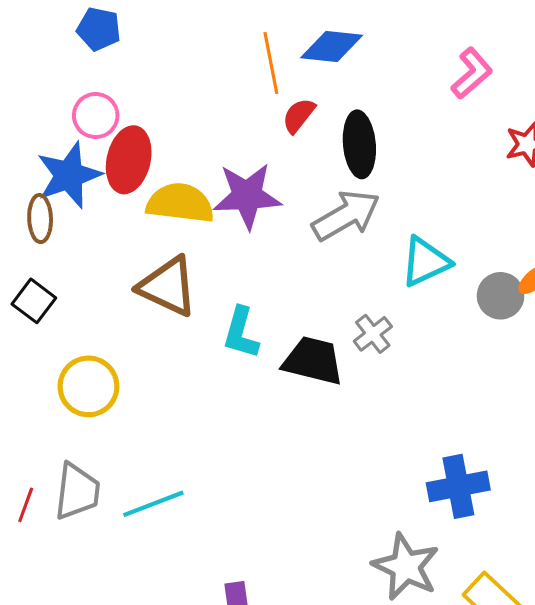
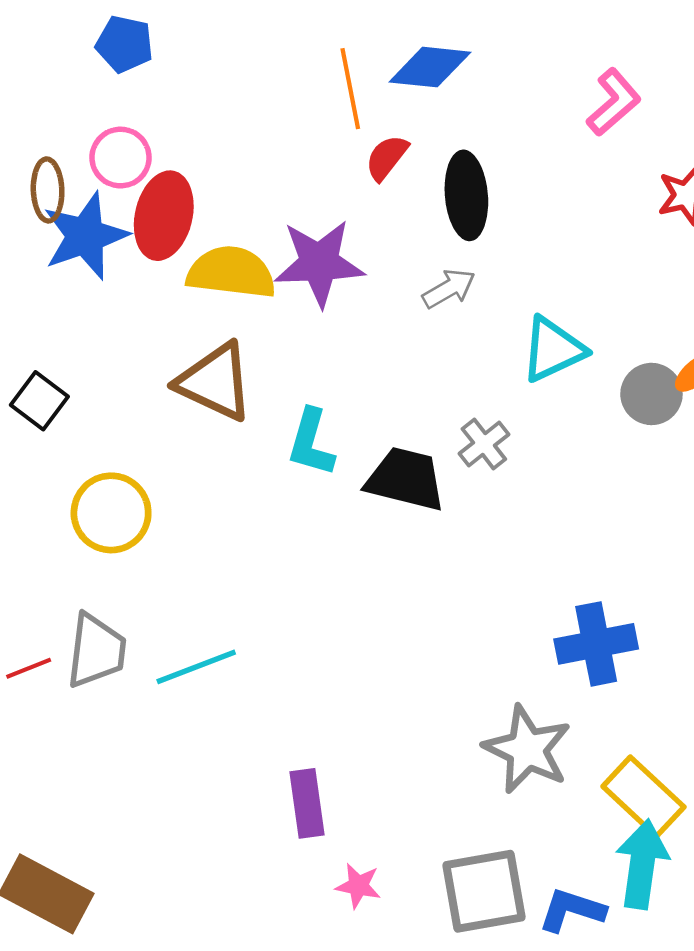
gray arrow: (346, 215) -> (449, 289), size x0.6
brown ellipse: (40, 219) -> (48, 190), moved
red line: (26, 505) -> (29, 668), turned 48

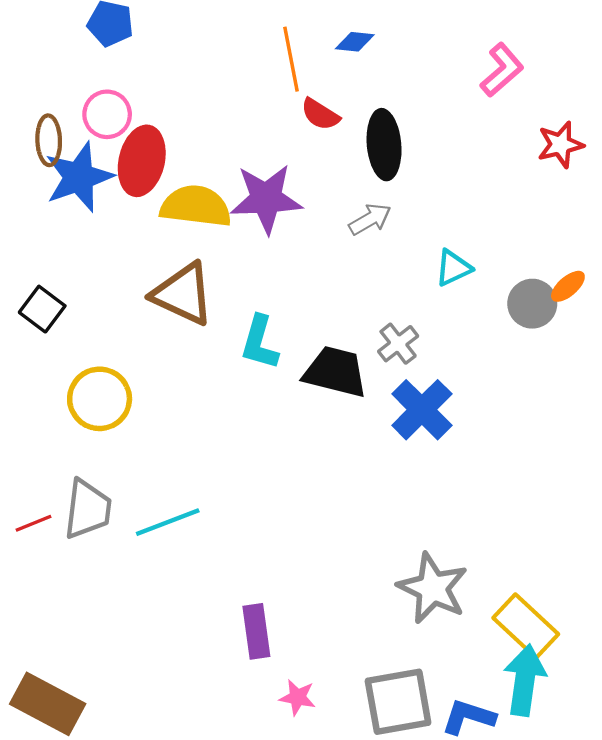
blue diamond: (430, 67) -> (355, 42), size x0.6
red semicircle: (387, 158) -> (320, 114), turned -96
cyan triangle: (553, 349) -> (453, 268), size x0.7
blue cross: (596, 644) -> (422, 410), moved, turned -34

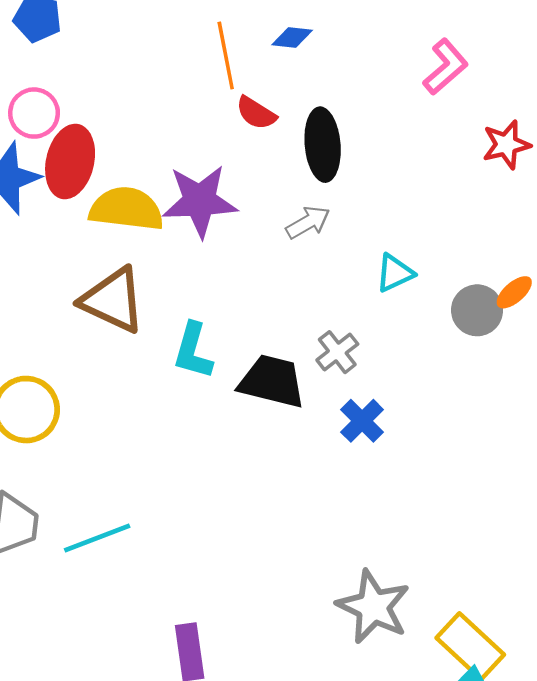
blue cross: (422, 410) -> (362, 421), size x0.7

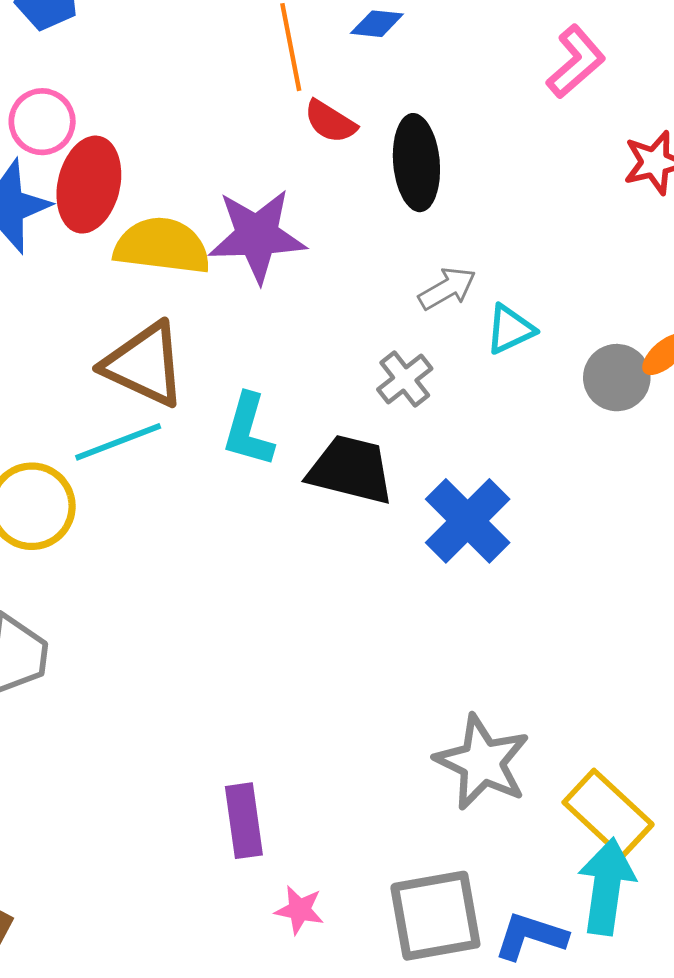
gray arrow: (308, 222) -> (447, 288), moved
gray cross: (337, 352) -> (405, 379), moved
blue cross: (362, 421) -> (468, 521), size x1.5
cyan line: (97, 538) -> (118, 442), moved

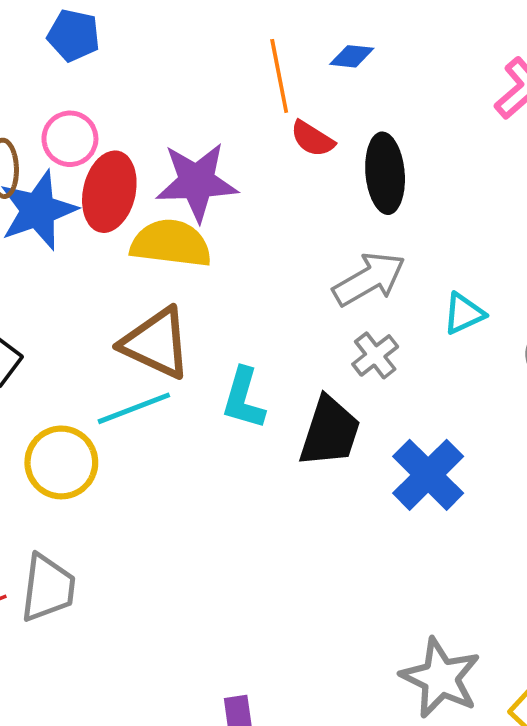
purple star: (257, 236) -> (197, 182), moved
gray arrow: (447, 288) -> (369, 279), moved, size x1.5
black trapezoid: (351, 470) -> (330, 432), turned 94

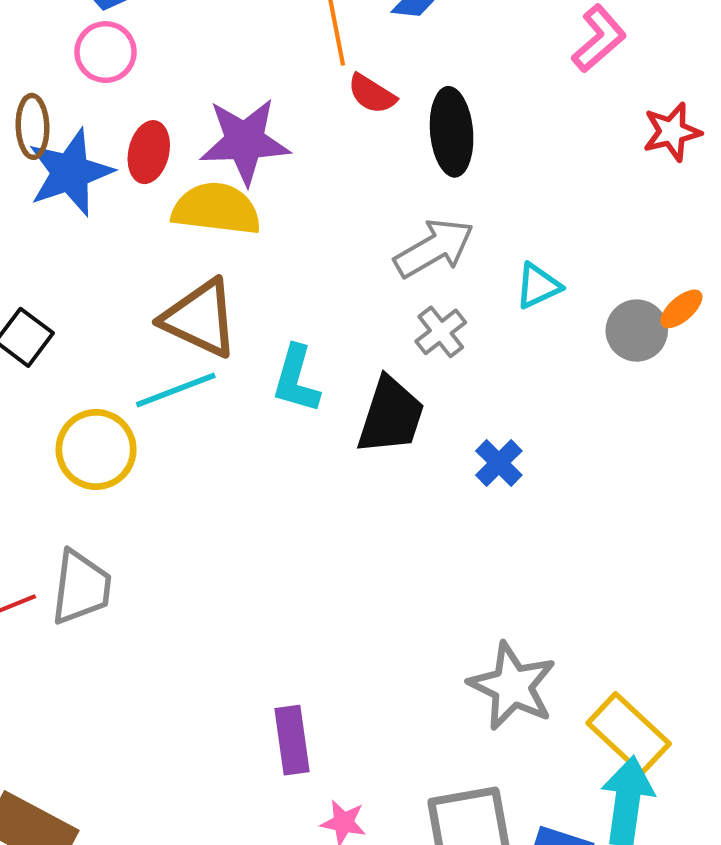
pink circle: (70, 139) -> (105, 52), moved
red ellipse: (109, 192) -> (149, 152), size x0.7
blue cross: (428, 475) -> (499, 463), size x0.6

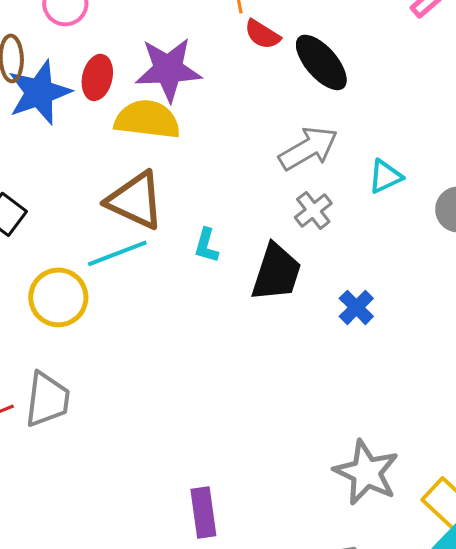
black ellipse: (452, 132) -> (321, 62), turned -36
cyan L-shape: (296, 379) -> (206, 245), size x0.7

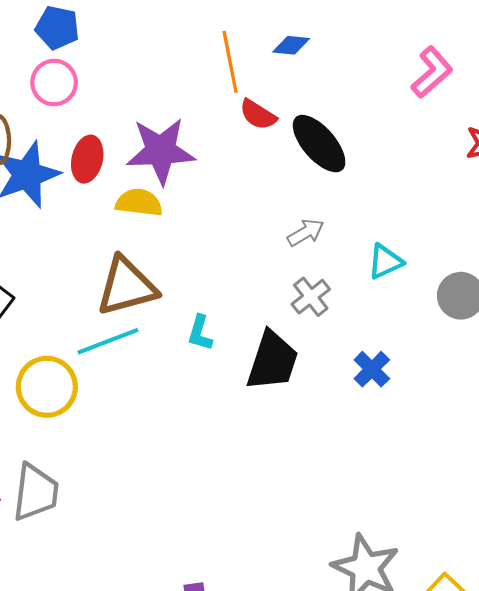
yellow semicircle: (147, 119) -> (139, 203), size x0.7
gray arrow: (308, 148) -> (306, 233), size x0.6
brown triangle: (135, 200) -> (127, 286), turned -40
blue cross: (356, 307) -> (372, 369), moved

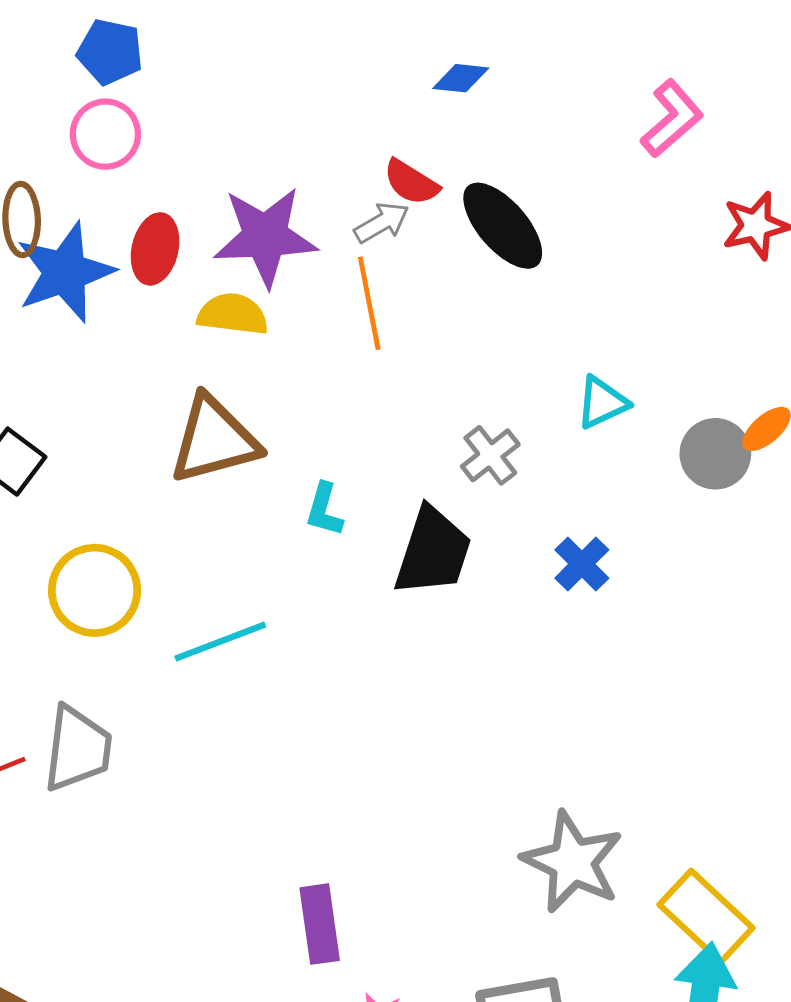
orange line: (230, 62) -> (369, 303), moved
gray arrow: (306, 233) -> (382, 223), moved
cyan line: (108, 341) -> (220, 642), moved

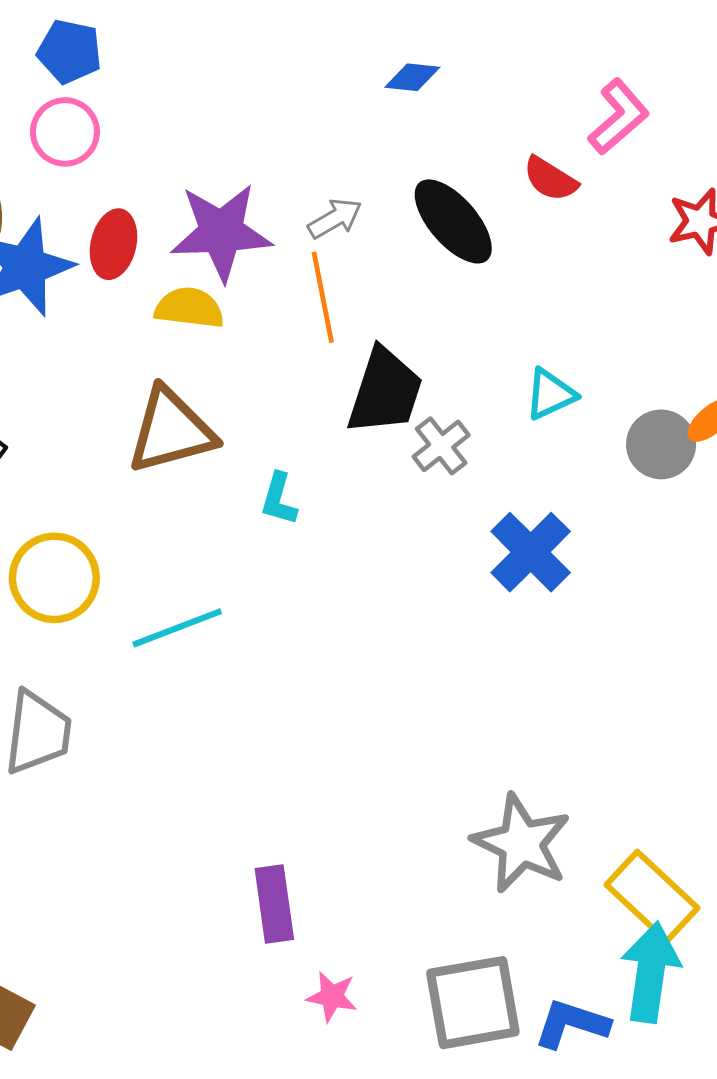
red semicircle: (411, 182) -> (550, 179), moved
black trapezoid: (433, 552) -> (385, 391), moved
blue cross: (582, 564) -> (531, 552), size x1.5

